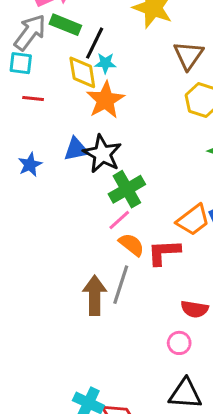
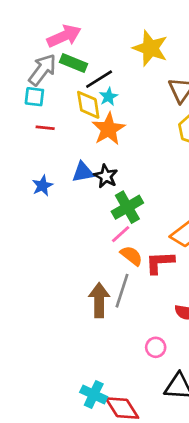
black line: (95, 43) -> (99, 79), turned 32
cyan star: (105, 63) -> (109, 97), turned -30
black star: (102, 154) -> (106, 176), size x0.7
pink circle: (179, 343) -> (156, 347), moved

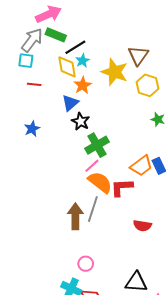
yellow star: (150, 48) -> (115, 72), moved
orange star: (109, 129) -> (83, 85), size x0.7
blue triangle: (83, 172) -> (70, 103), moved, turned -30
orange semicircle: (131, 256) -> (100, 182), size x1.4
pink circle: (156, 347) -> (86, 264), moved

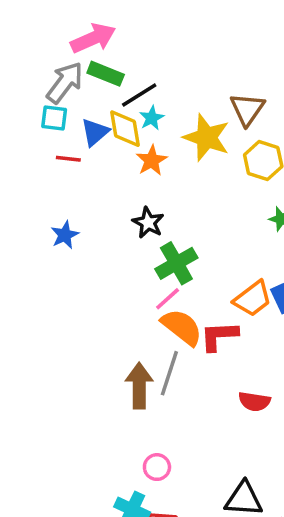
blue triangle: (70, 103) -> (95, 132), moved

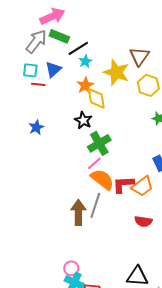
cyan square: (54, 118) -> (30, 70), moved
yellow diamond: (125, 129) -> (96, 98), moved
orange trapezoid: (253, 299) -> (142, 186), moved
pink circle: (157, 467) -> (71, 268), moved

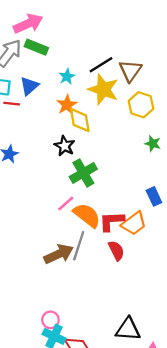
black line: (78, 48) -> (101, 65), moved
pink line: (94, 163) -> (66, 203), moved
brown arrow: (78, 212) -> (59, 254), turned 65
red semicircle: (143, 221) -> (116, 251), moved, turned -126

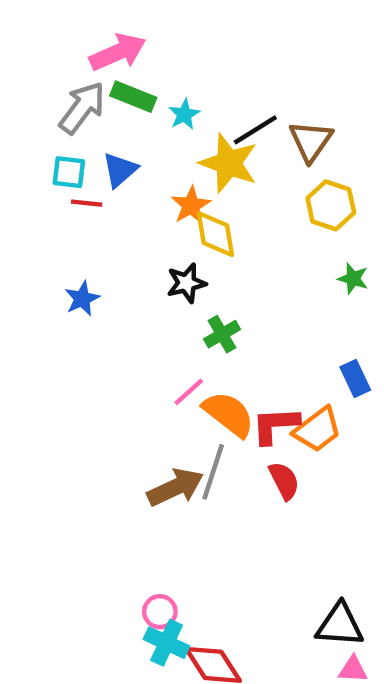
cyan star: (67, 77) -> (184, 114), moved
yellow star: (103, 89) -> (229, 163), moved
black star: (65, 146) -> (186, 283), turned 30
green cross: (83, 173) -> (222, 334), size x0.7
black triangle: (128, 329) -> (340, 625), moved

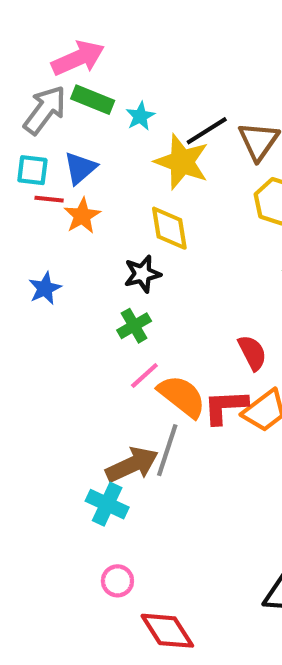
orange star: (191, 205) -> (82, 216), moved
green cross: (222, 334) -> (134, 326), moved
red semicircle: (284, 481) -> (252, 353), moved
cyan cross: (167, 643) -> (107, 504), moved

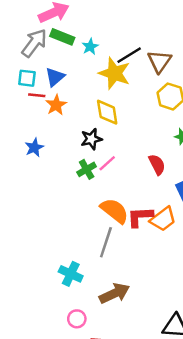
red semicircle: (252, 353) -> (157, 164), moved
pink line: (144, 376) -> (107, 163), moved
brown arrow: (132, 465) -> (114, 293), moved

